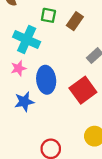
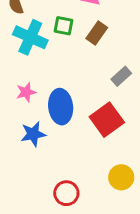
cyan cross: (27, 39) -> (30, 37), moved

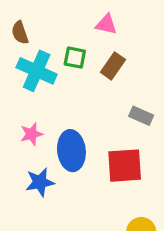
gray rectangle: (121, 76) -> (141, 116), turned 66
red square: (107, 120) -> (125, 166), turned 32

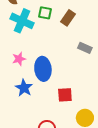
red square: (125, 166) -> (65, 95), moved, size x0.7
blue star: (40, 182) -> (24, 88), turned -30

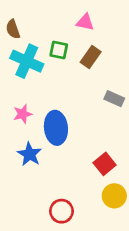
red square: (65, 95) -> (105, 164), moved, turned -35

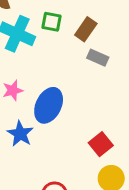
gray rectangle: (114, 99) -> (98, 58), moved
blue ellipse: (56, 128) -> (49, 105), turned 32

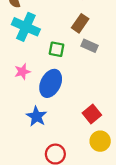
green square: (52, 22) -> (57, 49), moved
blue star: (20, 134) -> (36, 116), moved

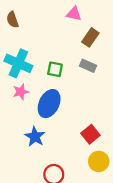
brown rectangle: (80, 23) -> (90, 37), moved
cyan cross: (26, 27) -> (18, 63), moved

